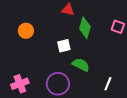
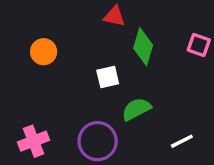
green semicircle: (81, 65) -> (136, 109), turned -54
white line: (108, 84) -> (182, 141), turned 40

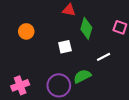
green semicircle: (136, 109) -> (82, 76), moved
white line: (182, 141) -> (104, 57), moved

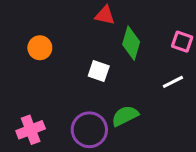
white square: (65, 47) -> (99, 71), turned 32
white line: (104, 57) -> (173, 82), moved

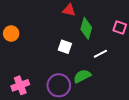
orange circle: (40, 48) -> (11, 34), moved
white line: (173, 82) -> (100, 54), moved

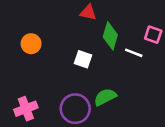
orange circle: (11, 34) -> (31, 44), moved
white line: (100, 54) -> (134, 53), moved, turned 48

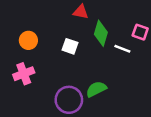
white square: (83, 59) -> (70, 46), moved
pink cross: (26, 109) -> (24, 74), moved

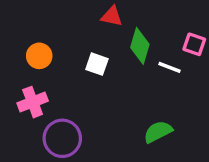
green semicircle: (96, 89) -> (158, 132), moved
purple circle: (69, 100) -> (62, 138), moved

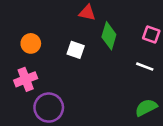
white line: (170, 67) -> (145, 67), moved
green semicircle: (158, 132) -> (146, 108), moved

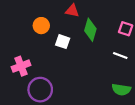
orange circle: (31, 43) -> (41, 26), moved
green semicircle: (146, 108) -> (121, 90), turned -144

